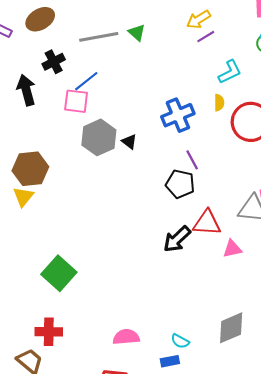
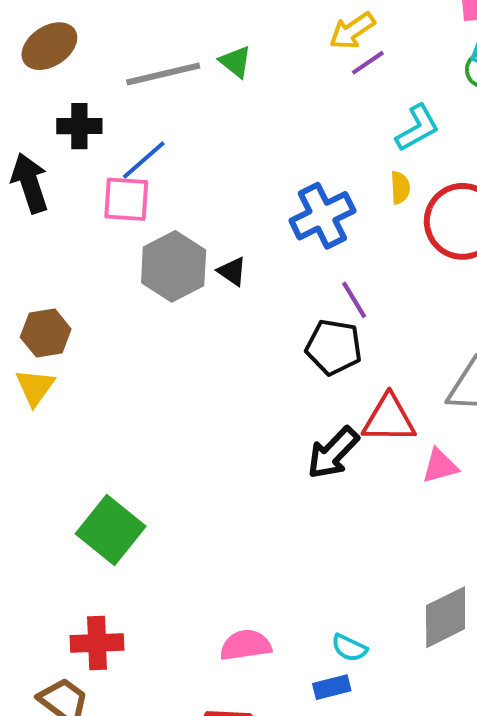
black cross: (54, 62) -> (79, 126), turned 30
brown hexagon: (30, 169) -> (46, 333), size x0.7

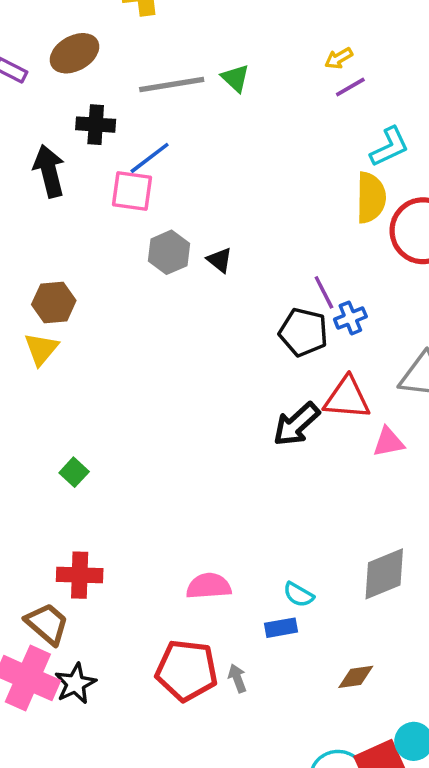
yellow arrow: (352, 31) -> (339, 58), size x0.7
yellow semicircle: (400, 188) -> (371, 198), size x1.8
blue cross: (322, 216) -> (350, 318), moved, size x0.6
gray hexagon: (174, 266) -> (169, 252), size x0.7
green square: (111, 530) -> (74, 472), moved, size x0.5

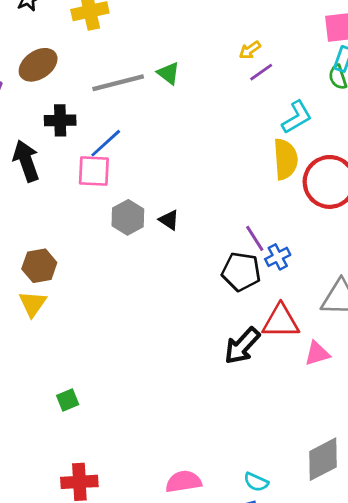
green square: (74, 472) -> (68, 400), turned 30

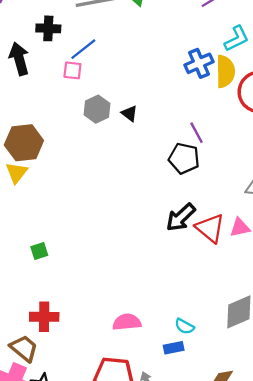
pink square: (94, 171) -> (72, 70), size x0.7
blue cross: (278, 257) -> (199, 63), moved, size x1.4
brown hexagon: (39, 266) -> (24, 143), size x1.4
red triangle: (281, 321) -> (210, 228), moved, turned 36

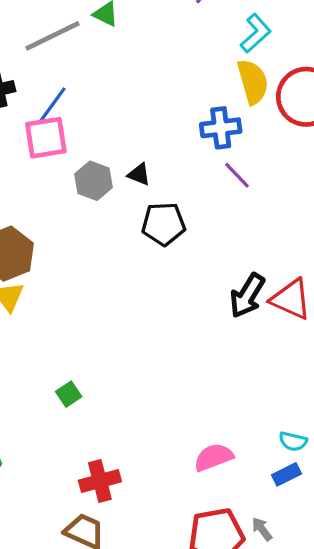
blue cross: (199, 63) -> (221, 128), moved, turned 32
pink square: (72, 70) -> (46, 138), size x1.6
black pentagon: (184, 158) -> (164, 224), moved

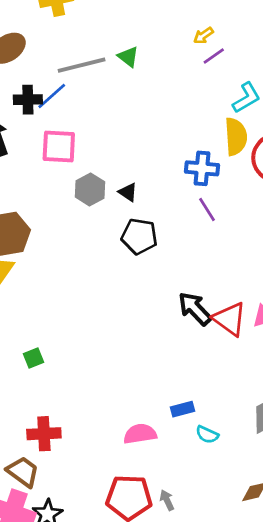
blue line: (52, 105) -> (52, 96), moved
black arrow: (247, 296) -> (195, 309), turned 93
blue rectangle: (286, 474) -> (183, 409), moved

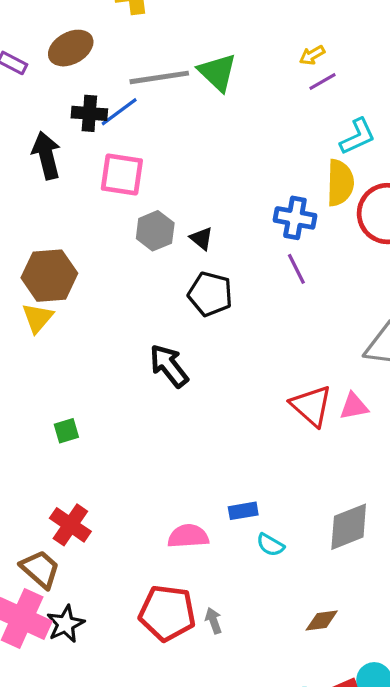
green triangle: (128, 57) -> (217, 72), size x1.5
black arrow: (195, 309) -> (169, 366), moved
red cross: (44, 434) -> (70, 525), turned 32

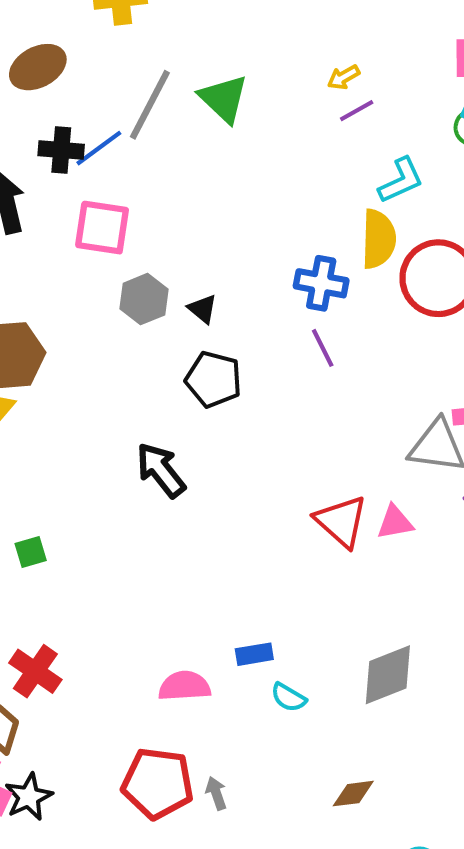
gray line: (159, 77) -> (150, 105), turned -54

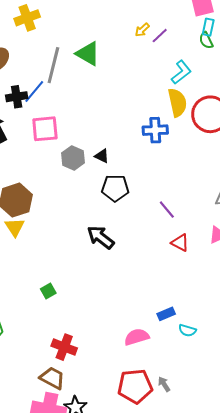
purple line: (357, 111) -> (160, 36), moved
purple line: (323, 348) -> (167, 210), moved
red triangle: (341, 521) -> (180, 243), moved, size x0.7

